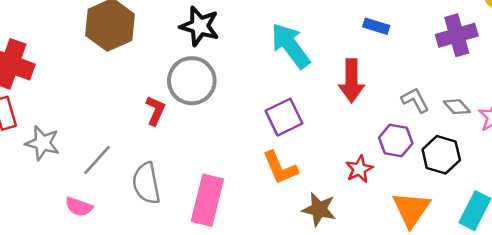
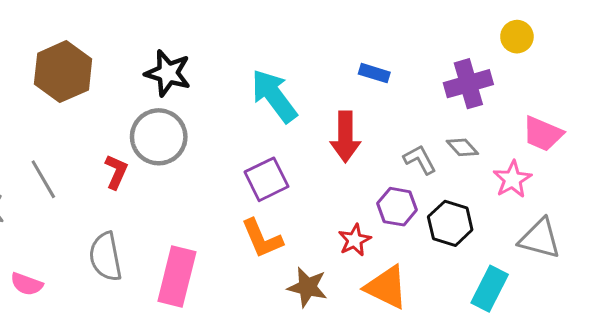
gray diamond: (457, 107) -> (462, 147), moved
gray line: (97, 160) -> (43, 179), moved, turned -72
orange triangle: (411, 209) -> (386, 287), moved, turned -39

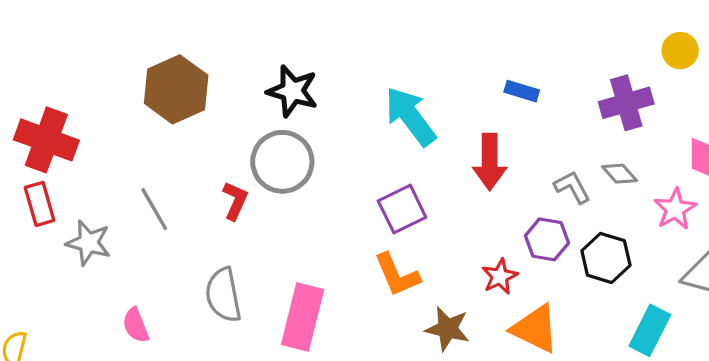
pink semicircle: (27, 284) -> (136, 325), turned 48

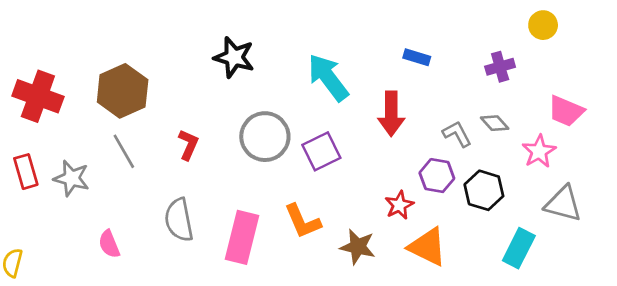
brown hexagon: (176, 89) -> (123, 91), moved
purple cross: (626, 103) -> (500, 67), size x0.7
gray circle: (282, 162) -> (265, 137), moved
red rectangle: (40, 204) -> (26, 172), moved
orange L-shape: (397, 275) -> (303, 221), moved

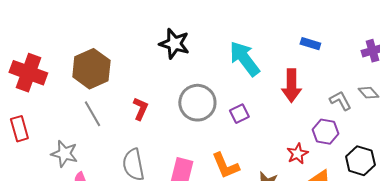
purple square: (321, 151) -> (239, 114), size x0.7
gray star: (71, 178) -> (64, 154), moved
black hexagon: (484, 190) -> (360, 161), moved

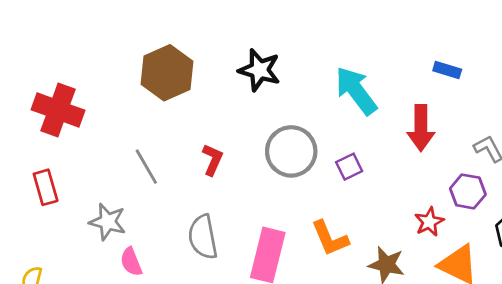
brown hexagon: (91, 69) -> (167, 73), moved

